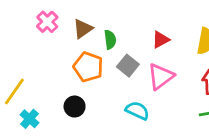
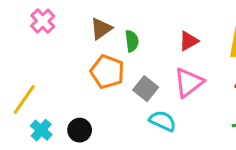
pink cross: (47, 22) -> (43, 21), moved
gray square: (128, 66) -> (146, 89), moved
black circle: (75, 107) -> (80, 130), moved

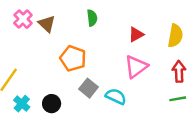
brown triangle: (101, 29) -> (47, 24), moved, turned -42
green semicircle: (132, 41) -> (92, 18), moved
gray square: (146, 89) -> (88, 88), moved

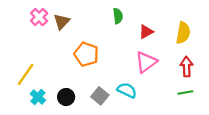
green semicircle: (92, 18) -> (118, 16), moved
brown triangle: (47, 24) -> (62, 22), turned 30
gray square: (88, 88) -> (100, 96), moved

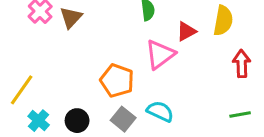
yellow semicircle: (183, 33) -> (223, 21), moved
orange pentagon: (86, 54) -> (117, 81), moved
pink triangle: (146, 62) -> (160, 54), moved
red arrow: (187, 67) -> (242, 64), moved

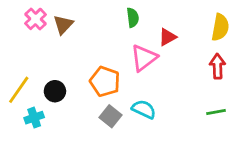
yellow semicircle: (223, 21) -> (220, 27), moved
cyan cross: (39, 121) -> (34, 118), turned 30
black circle: (77, 121) -> (55, 91), moved

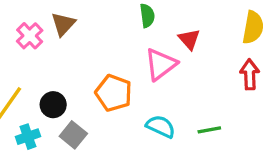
pink cross: (35, 19) -> (30, 36), moved
red triangle: (167, 37) -> (189, 39), turned -42
green line: (216, 112) -> (209, 130), moved
gray square: (110, 116) -> (73, 135), moved

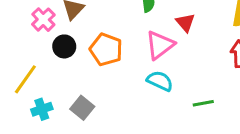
orange pentagon: (114, 93) -> (106, 49), moved
black circle: (53, 105) -> (64, 46), moved
cyan semicircle: (161, 127) -> (160, 81), moved

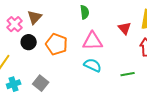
red triangle: (185, 23) -> (125, 28), moved
pink triangle: (160, 45) -> (93, 41), turned 35
green line: (203, 103) -> (128, 74), moved

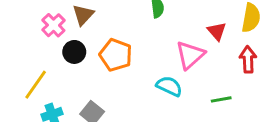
pink triangle: (93, 41) -> (190, 55), moved, turned -40

